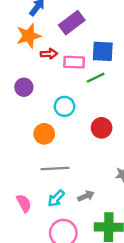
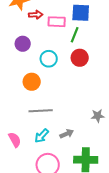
green line: (96, 78) -> (75, 35), turned -42
purple circle: (24, 87) -> (23, 44), moved
red circle: (102, 128) -> (80, 58), moved

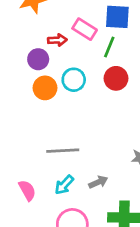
red arrow: (36, 15) -> (57, 40), moved
pink rectangle: (57, 22) -> (85, 29), turned 30
orange circle: (32, 82) -> (45, 88), moved

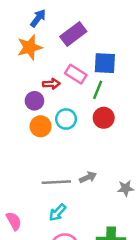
gray arrow: (98, 182) -> (88, 177), moved
pink semicircle: (27, 190) -> (14, 221), moved

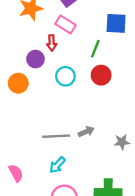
blue square: (105, 63) -> (116, 23), moved
pink rectangle: (76, 74) -> (65, 24), moved
red arrow: (51, 84) -> (52, 43), turned 91
orange circle: (41, 126) -> (18, 83), moved

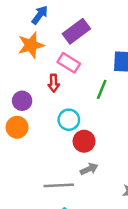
purple circle: (35, 59) -> (22, 101), moved
red circle: (101, 75) -> (84, 141), moved
gray arrow: (86, 132) -> (89, 169), moved

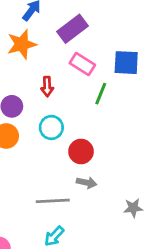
pink rectangle: (69, 63) -> (82, 64), moved
cyan circle: (69, 120) -> (51, 128), moved
gray arrow: (89, 169) -> (87, 183), turned 36

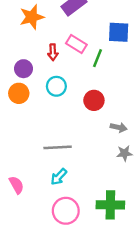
pink rectangle: (82, 64) -> (76, 44), moved
red circle: (81, 152) -> (94, 100), moved
gray arrow: (87, 183) -> (119, 127), moved

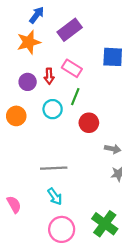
green line: (97, 58) -> (75, 97), moved
purple circle: (23, 69) -> (28, 82), moved
cyan arrow: (59, 177) -> (55, 197), turned -78
green cross: (110, 205) -> (105, 224), turned 35

